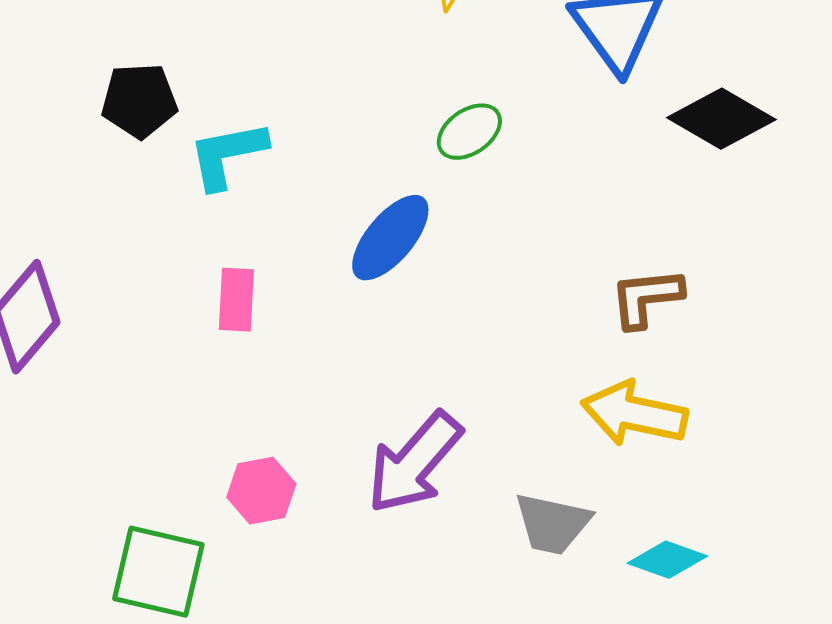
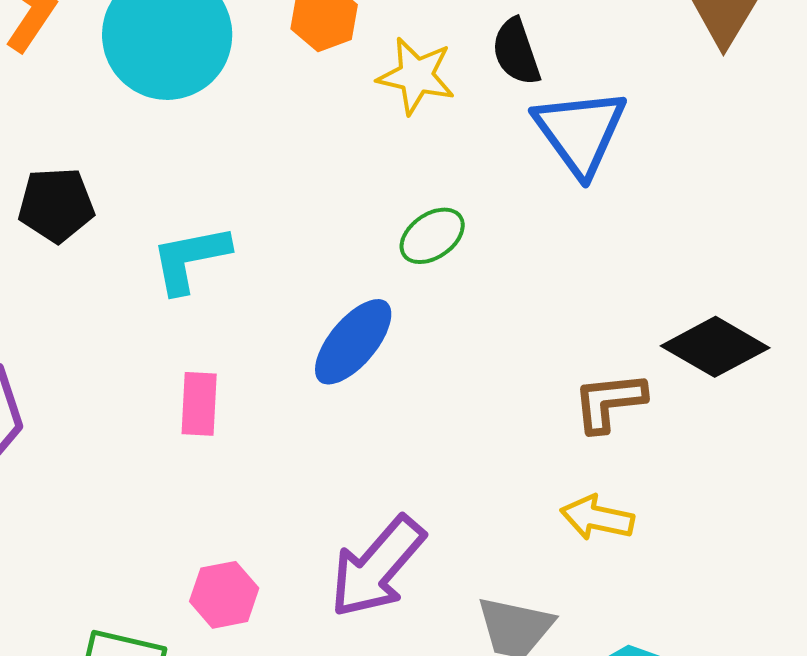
black pentagon: (139, 101) -> (56, 205), moved
black diamond: (721, 119) -> (715, 347), moved
yellow arrow: (634, 414) -> (597, 518), size x0.7

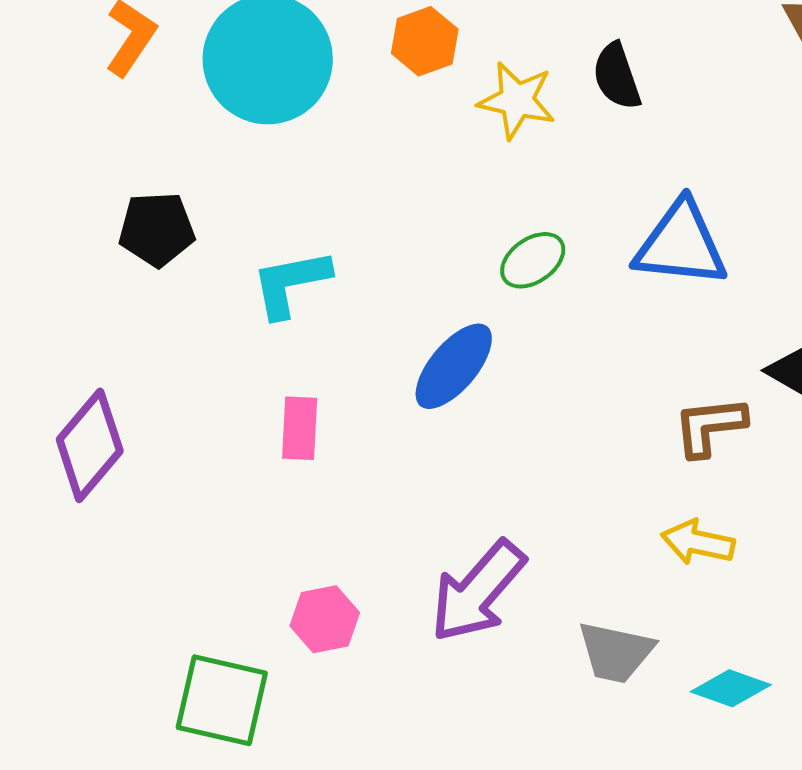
blue triangle: (580, 132) -> (681, 244), moved, turned -48

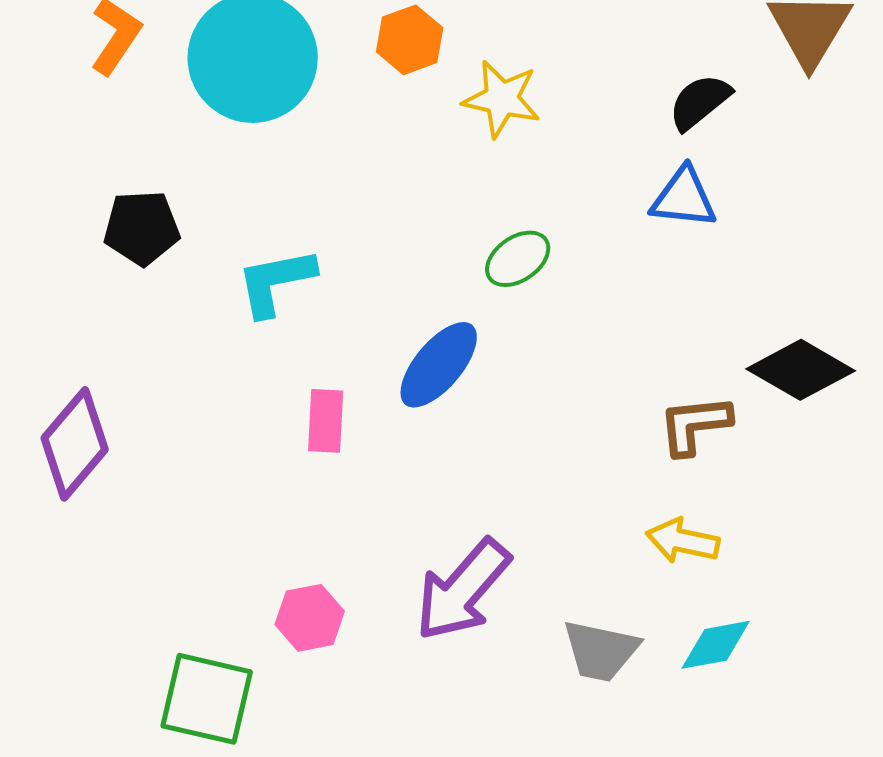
black semicircle: (617, 76) -> (700, 102), moved, turned 70
blue triangle: (681, 244) -> (684, 198), moved, size x0.7
pink rectangle: (300, 428) -> (326, 421), moved
cyan diamond: (731, 688) -> (716, 645), moved, turned -30

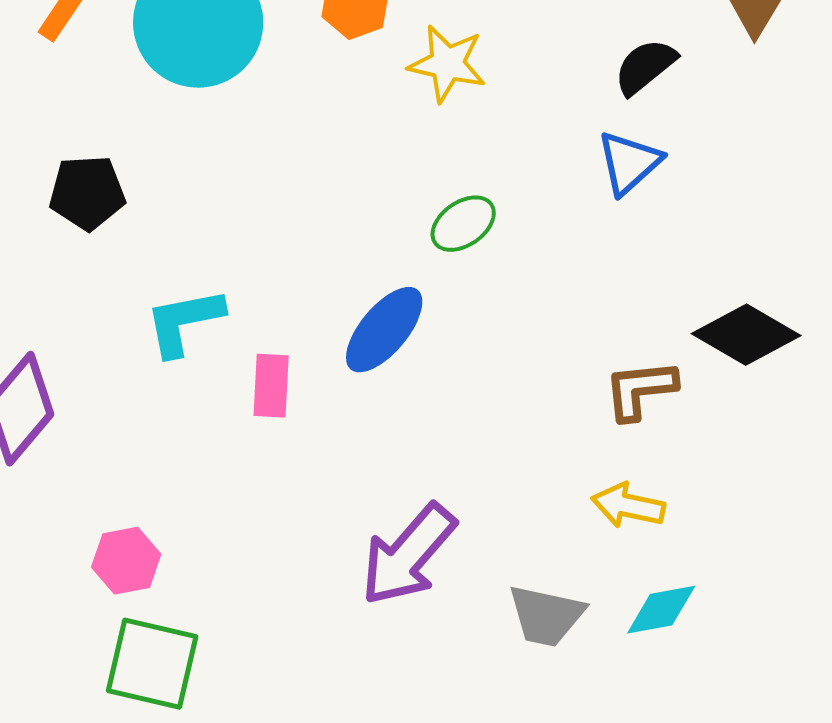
blue triangle: (684, 198) -> (629, 163), turned -48
cyan L-shape: (276, 282) -> (184, 322), moved
pink hexagon: (310, 618) -> (126, 561), moved

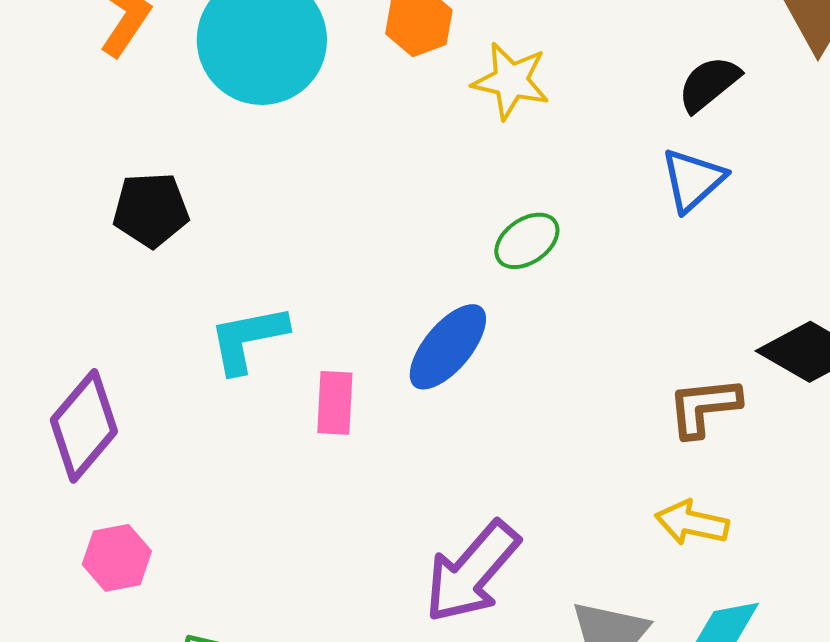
pink hexagon: (126, 561) -> (117, 558), moved

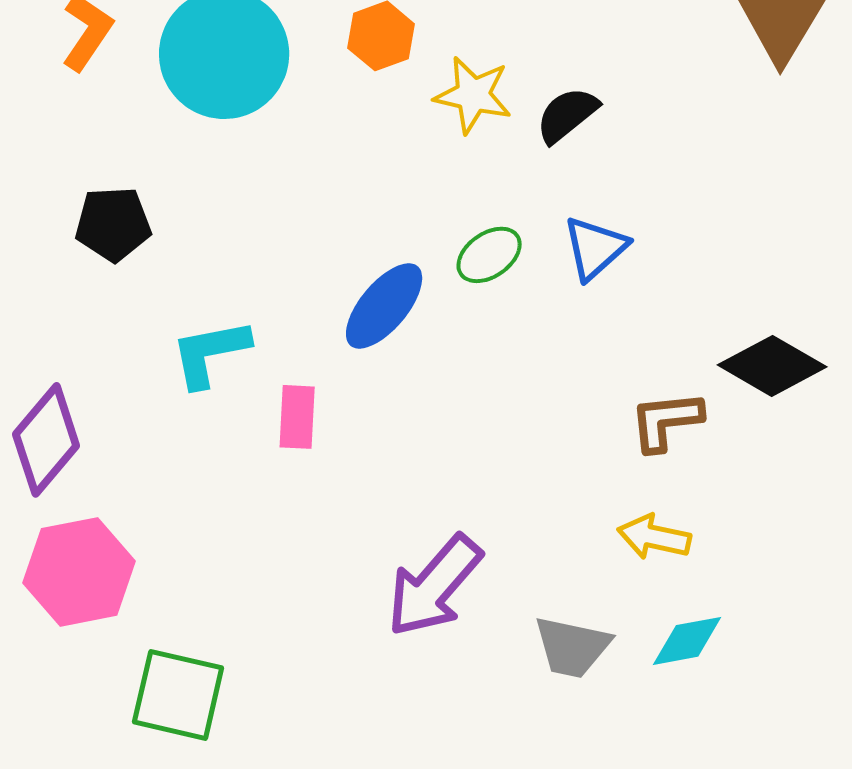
black semicircle: (709, 84) -> (567, 115), moved
blue triangle: (693, 180) -> (595, 248), moved
blue ellipse: (448, 347) -> (384, 306), moved
pink hexagon: (117, 558) -> (79, 572), size x1.6

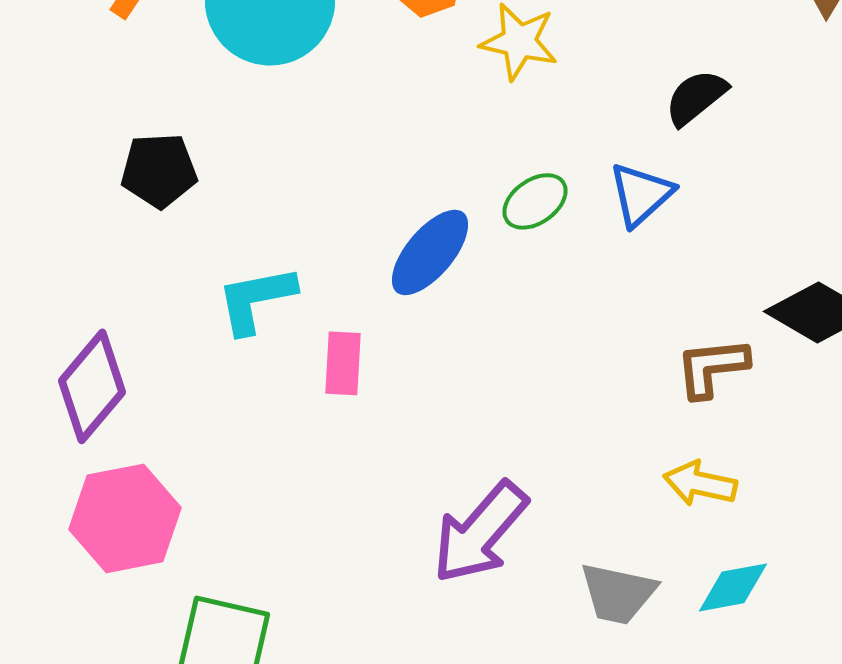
black semicircle: (567, 115) -> (696, 97), moved

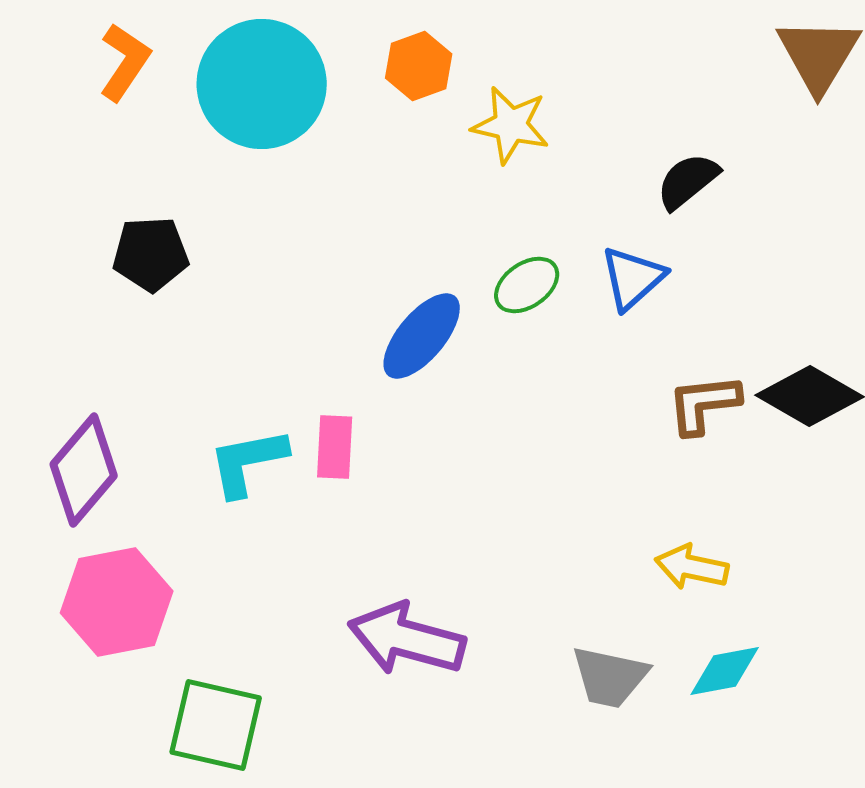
cyan L-shape: (256, 299) -> (248, 462), moved
brown L-shape: (712, 367) -> (704, 404), moved
purple arrow: (480, 532) -> (407, 639), moved, turned 64

